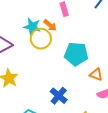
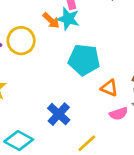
cyan star: (32, 27) -> (68, 19), moved
yellow circle: (41, 39) -> (21, 41), moved

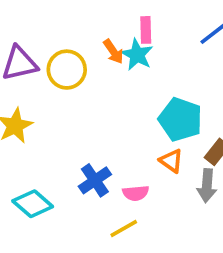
cyan pentagon: (84, 60) -> (180, 119), moved
pink semicircle: (119, 114) -> (136, 193), moved

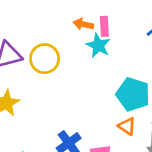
orange arrow: (113, 52) -> (83, 24), moved, turned 138

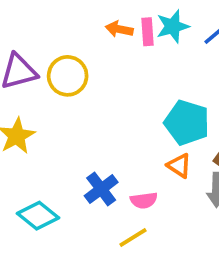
cyan star: (98, 46) -> (173, 26), moved, turned 30

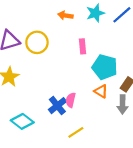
pink rectangle: (148, 32) -> (83, 46), moved
pink semicircle: (144, 200) -> (71, 100), moved, turned 112

